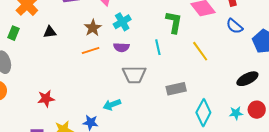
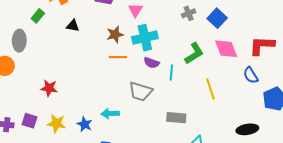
cyan cross: (122, 22) -> (145, 38), size x1.4
green L-shape: (174, 22) -> (194, 53), turned 30
purple semicircle: (121, 47) -> (152, 63), moved
orange line: (91, 50) -> (118, 57), moved

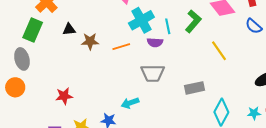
green rectangle: (38, 16) -> (33, 30), size x1.6
brown star: (115, 35) -> (90, 41), moved, turned 30
cyan line: (171, 73) -> (168, 26), moved

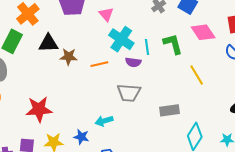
cyan cross: (141, 20) -> (121, 39), turned -30
green L-shape: (193, 21) -> (173, 44), turned -60
black triangle: (69, 29) -> (48, 43), size x1.5
red star: (64, 96) -> (39, 109), size x1.5

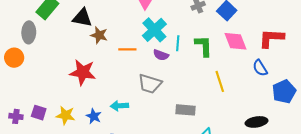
red star: (39, 109) -> (83, 72), moved

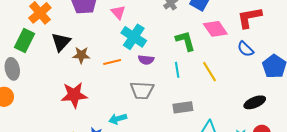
black triangle: (82, 18) -> (61, 42), turned -45
cyan line: (178, 43) -> (177, 70), moved

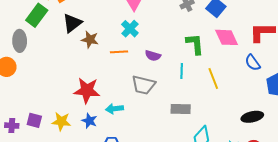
cyan cross: (134, 37) -> (130, 29), moved, size x0.7
red star: (74, 95) -> (87, 90), moved

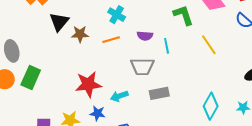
green rectangle: (37, 15) -> (31, 78), moved
cyan line: (182, 71) -> (167, 46), moved
gray rectangle: (181, 109) -> (159, 93), moved

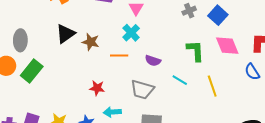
black triangle: (59, 22) -> (65, 34), moved
cyan line: (167, 46) -> (180, 80), moved, turned -63
red star: (88, 84) -> (97, 88), moved, size x0.6

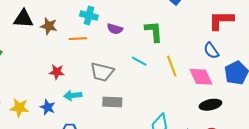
cyan cross: (131, 33) -> (89, 16), turned -30
black triangle: (65, 34) -> (23, 19), turned 40
pink diamond: (227, 46) -> (201, 77), moved
purple semicircle: (153, 61) -> (115, 29), moved

